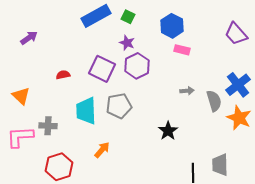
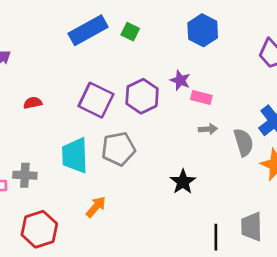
blue hexagon: (172, 26) -> (203, 30), moved
purple star: (127, 43) -> (180, 80), moved
pink rectangle: (182, 50) -> (201, 97), moved
red semicircle: (63, 75) -> (33, 103), moved

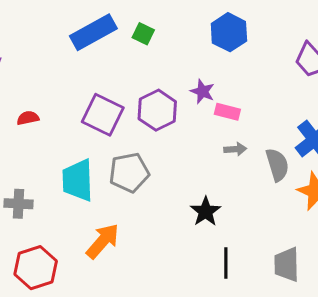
orange arrow: (96, 207) -> (103, 241), size x1.4
black line: (216, 237) -> (226, 263), moved

